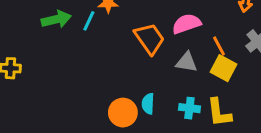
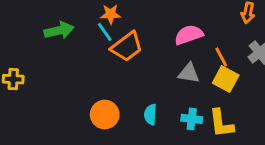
cyan line: (89, 21) -> (105, 32), moved, turned -60
orange trapezoid: (150, 39) -> (127, 47), moved, turned 88
orange circle: (123, 113) -> (105, 115), moved

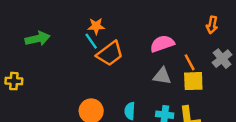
green arrow: (59, 30) -> (38, 39), moved
yellow square: (226, 79) -> (193, 81), turned -30

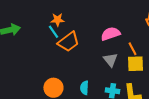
gray triangle: (162, 76) -> (110, 60), turned 42

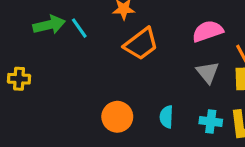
cyan line: (53, 32) -> (79, 28), moved

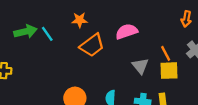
pink semicircle: (208, 31) -> (127, 32), moved

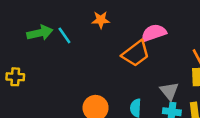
orange trapezoid: (92, 45) -> (136, 54), moved
gray triangle: (140, 66) -> (169, 91), moved

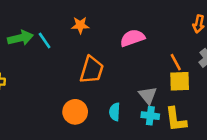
orange trapezoid: (136, 54) -> (92, 70), moved, turned -36

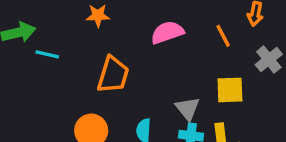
cyan line: (45, 41) -> (47, 54), moved, turned -42
orange line: (176, 62) -> (223, 36), moved

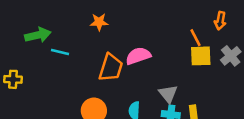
pink semicircle: (167, 32) -> (138, 56), moved
yellow square: (230, 90) -> (201, 56), moved

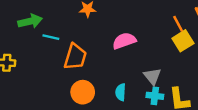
yellow square: (201, 56) -> (183, 41), turned -30
orange trapezoid: (111, 68) -> (75, 57), moved

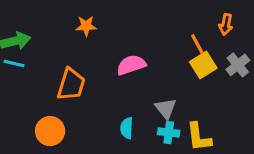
cyan line: (51, 37) -> (14, 63), moved
orange circle: (83, 92) -> (50, 131), moved

